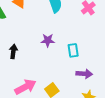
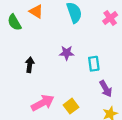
purple arrow: (84, 74) -> (106, 89), turned 56

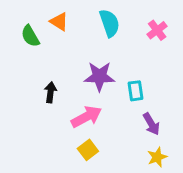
purple star: (67, 53) -> (99, 76), size x1.5
pink arrow: (43, 103) -> (86, 117), moved
yellow square: (71, 106) -> (88, 150), moved

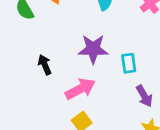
black arrow: (50, 92) -> (45, 65), turned -30

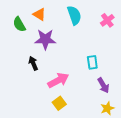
purple star: (93, 49) -> (45, 39), moved

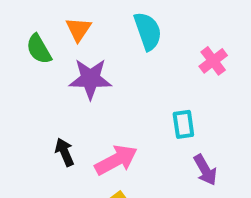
orange triangle: (39, 14) -> (78, 29), turned 32
pink cross: (107, 20) -> (213, 61), moved
black arrow: (33, 63) -> (65, 152), moved

